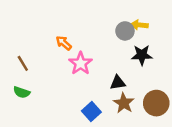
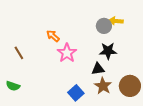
black star: (142, 55) -> (108, 51), moved
green semicircle: (22, 92) -> (13, 86), moved

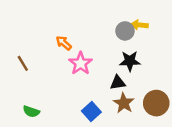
green semicircle: (13, 86) -> (31, 111), moved

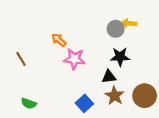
pink star: (81, 63) -> (74, 59), turned -30

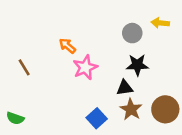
yellow arrow: (129, 23) -> (160, 23), moved
pink star: (74, 59) -> (85, 67), turned -30
green semicircle: (29, 103) -> (15, 118), moved

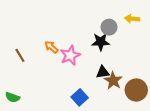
orange arrow: (67, 46) -> (51, 47), moved
black star: (137, 65) -> (101, 42), moved
brown star: (131, 109) -> (113, 81), moved

